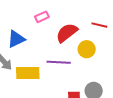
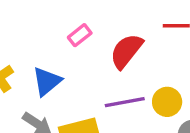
yellow circle: (87, 49) -> (167, 102), moved

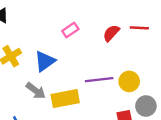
red semicircle: (126, 51) -> (111, 33), moved, size x0.7

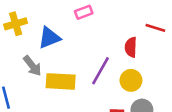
red semicircle: (111, 33) -> (131, 47), moved, turned -54
purple line: (99, 80) -> (101, 71), turned -68

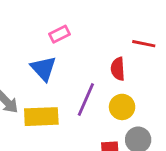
blue triangle: (49, 38) -> (43, 68), moved, turned -45

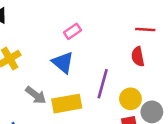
red semicircle: (118, 69) -> (138, 57), moved
yellow circle: (122, 107) -> (130, 99), moved

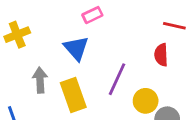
gray arrow: (36, 95) -> (40, 80), turned -140
yellow rectangle: (67, 104) -> (73, 95), turned 72

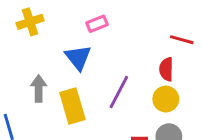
yellow cross: (17, 35) -> (30, 22), moved
yellow circle: (146, 101) -> (166, 99), moved

